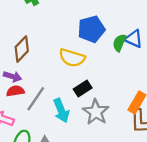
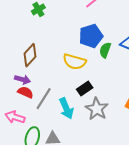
green semicircle: (119, 43) -> (105, 50), moved
red semicircle: (15, 91) -> (25, 92), turned 35

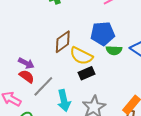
green semicircle: (105, 50) -> (114, 50), turned -119
brown diamond: (30, 55) -> (63, 42), moved
black rectangle: (85, 88) -> (86, 73), moved

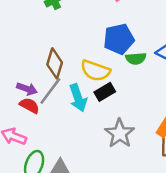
brown diamond: (63, 42) -> (55, 63), moved, turned -30
gray line: (43, 86) -> (50, 91), moved
cyan arrow: (64, 100) -> (78, 98), moved

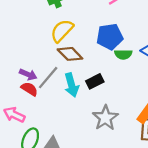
brown diamond: (55, 63) -> (70, 54), moved, turned -65
yellow semicircle: (95, 71) -> (62, 31), moved, turned 110

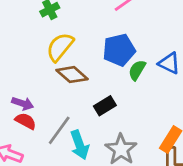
green semicircle: (123, 54) -> (137, 70), turned 126
gray line: (48, 78) -> (59, 130), moved
cyan arrow: (72, 85) -> (80, 145), moved

